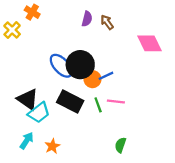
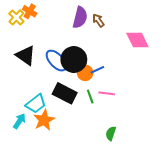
purple semicircle: (87, 19) -> (80, 17), size x1.5
yellow cross: (12, 30) -> (16, 17), moved
black triangle: (28, 99) -> (26, 55), moved
cyan arrow: (27, 141) -> (19, 121), moved
orange star: (52, 146) -> (44, 120), moved, size x1.5

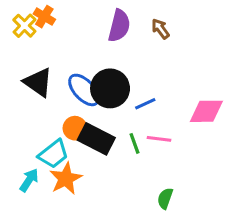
brown arrow: (98, 21) -> (160, 29), moved
pink diamond: (137, 40) -> (206, 111), moved, turned -65
orange circle: (85, 73) -> (75, 128), moved

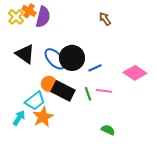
purple semicircle: (119, 26) -> (43, 17), moved
pink diamond: (206, 111) -> (135, 73), turned 35
green semicircle: (165, 198) -> (108, 130), turned 96

